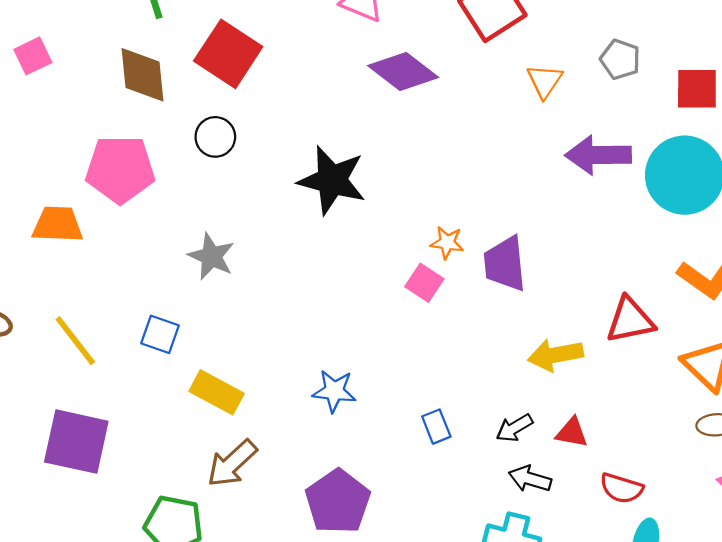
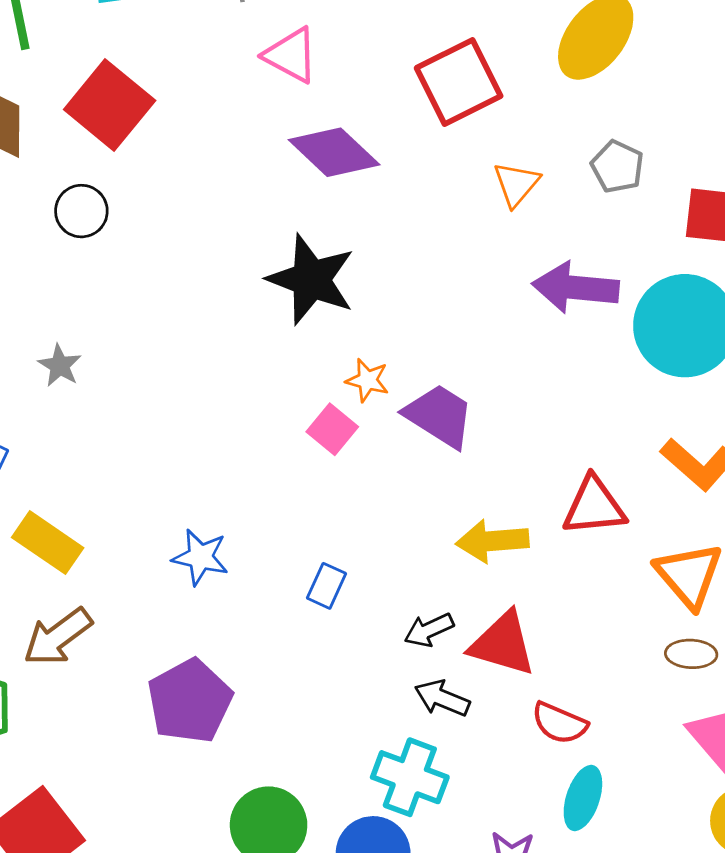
black star: (332, 180) -> (311, 280), moved
gray star: (211, 256) -> (60, 366), size x0.7
purple trapezoid: (505, 264) -> (439, 416), turned 122
blue rectangle: (436, 427) -> (327, 586), moved, turned 40
red triangle: (572, 432) -> (503, 644), size x1.6

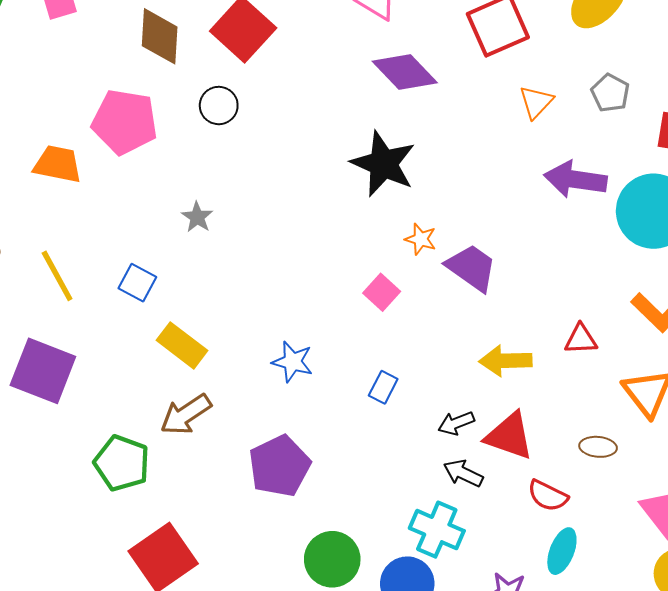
pink square: (332, 429) -> (382, 292), moved
red triangle: (594, 506) -> (581, 339), size x0.7
brown ellipse: (691, 654) -> (598, 447), moved

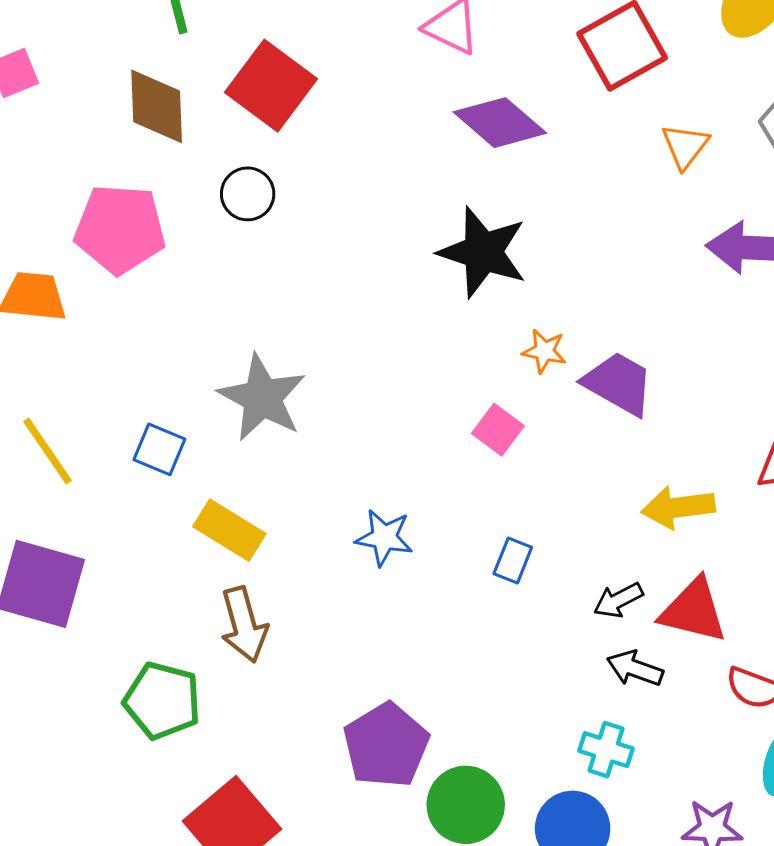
gray star: (197, 217) -> (262, 398), moved, size x2.0
brown arrow: (186, 414) -> (244, 625), turned -66
purple pentagon: (279, 466) -> (386, 745), moved
cyan cross: (437, 530) -> (606, 750), size x0.7

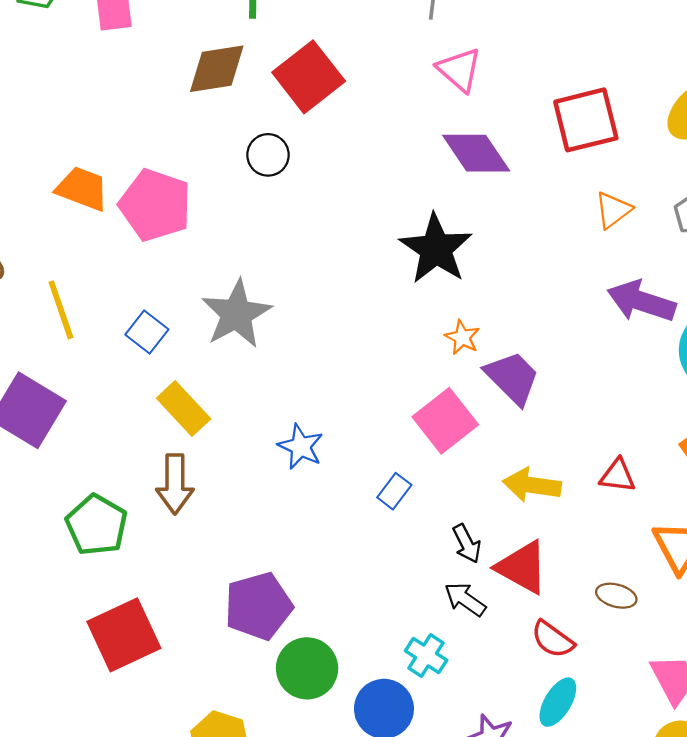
brown diamond: (157, 106) -> (217, 69), turned 68
pink pentagon: (120, 229) -> (155, 205), moved
pink square: (498, 430) -> (445, 421), moved, size x1.6
black arrow: (618, 600) -> (467, 544), turned -105

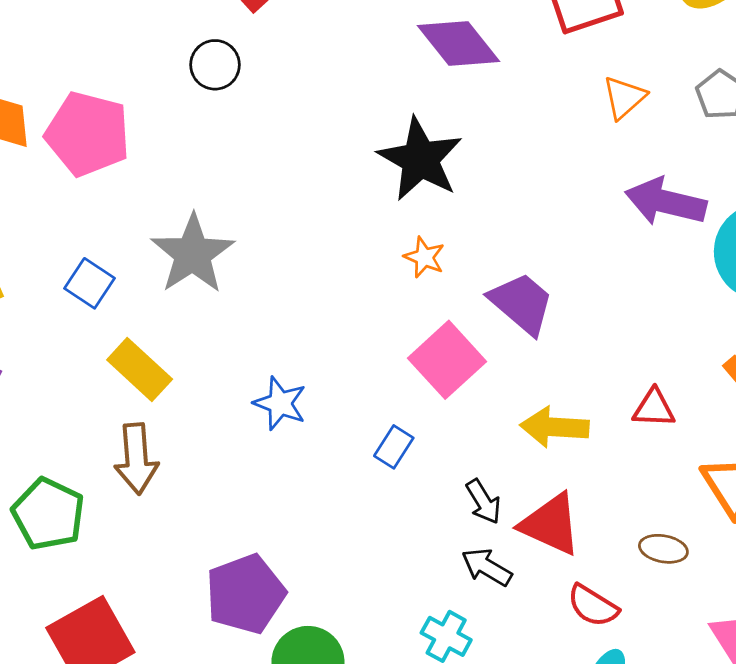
orange star: (462, 337) -> (424, 257), moved

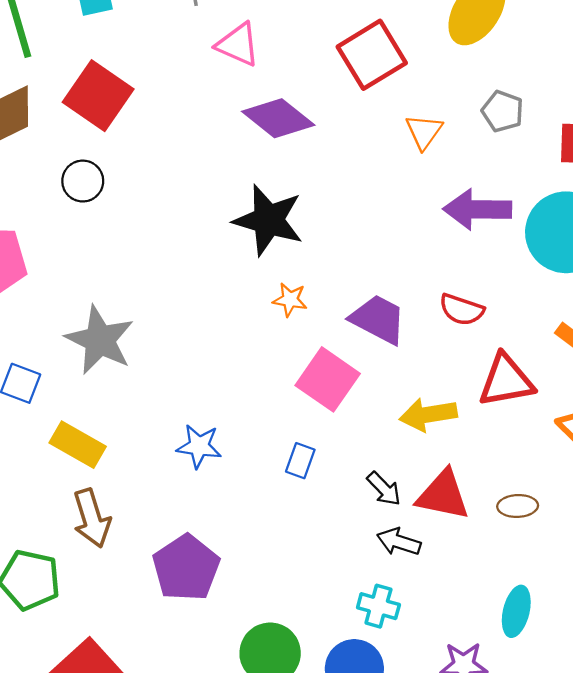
red triangle: (654, 408) -> (506, 381), size x1.6
brown ellipse: (663, 549) -> (518, 506), moved
purple pentagon: (245, 594) -> (186, 568), moved
red semicircle: (593, 606) -> (462, 310), moved

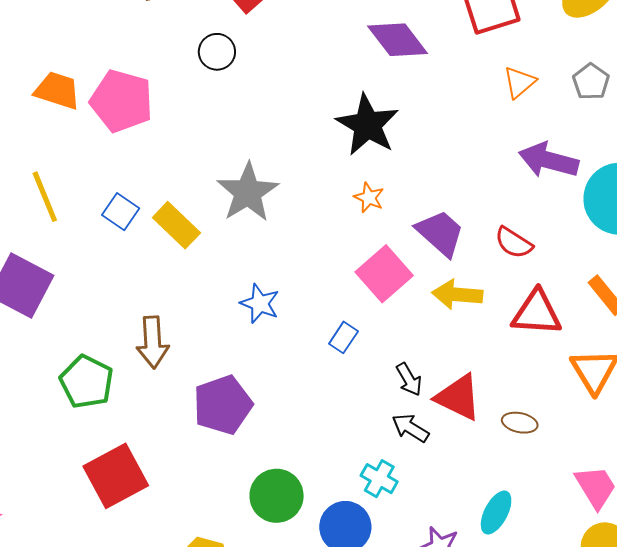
gray star: (100, 340) -> (248, 192), moved
yellow arrow: (428, 415) -> (457, 294), moved
yellow rectangle: (78, 445) -> (176, 225), moved

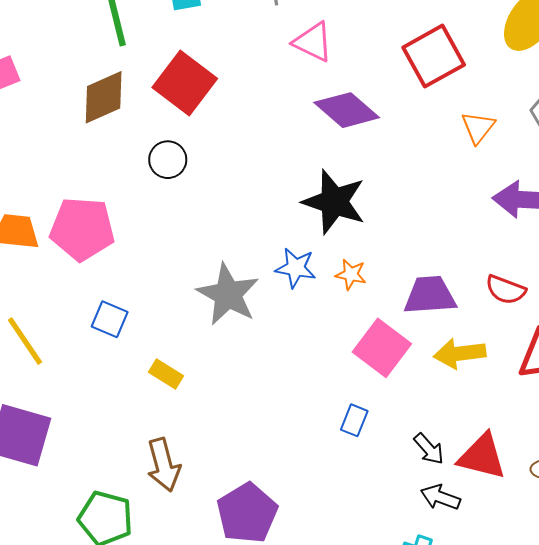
blue square: (121, 212) -> (110, 319), moved
yellow rectangle: (176, 225) -> (166, 374), moved, size x0.7
purple trapezoid: (440, 233) -> (430, 295), turned -34
blue star: (260, 304) -> (296, 268), moved

